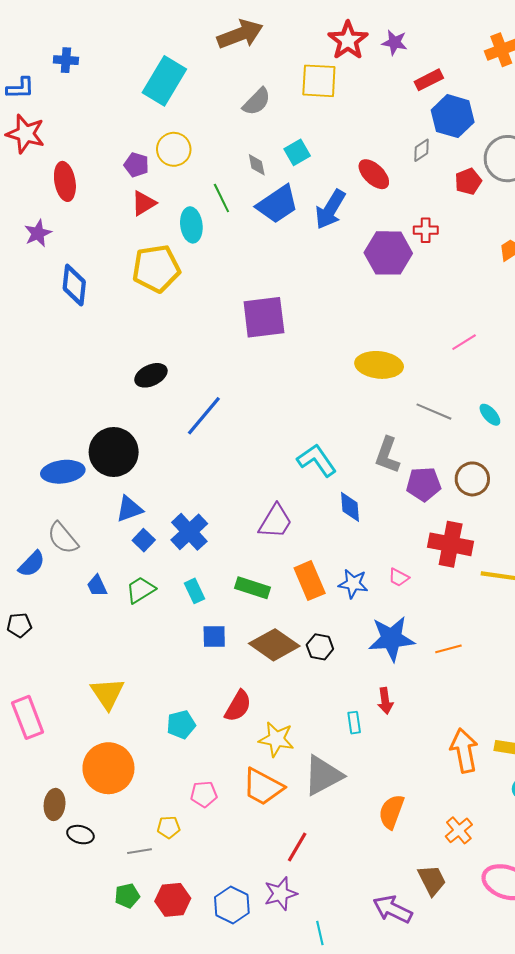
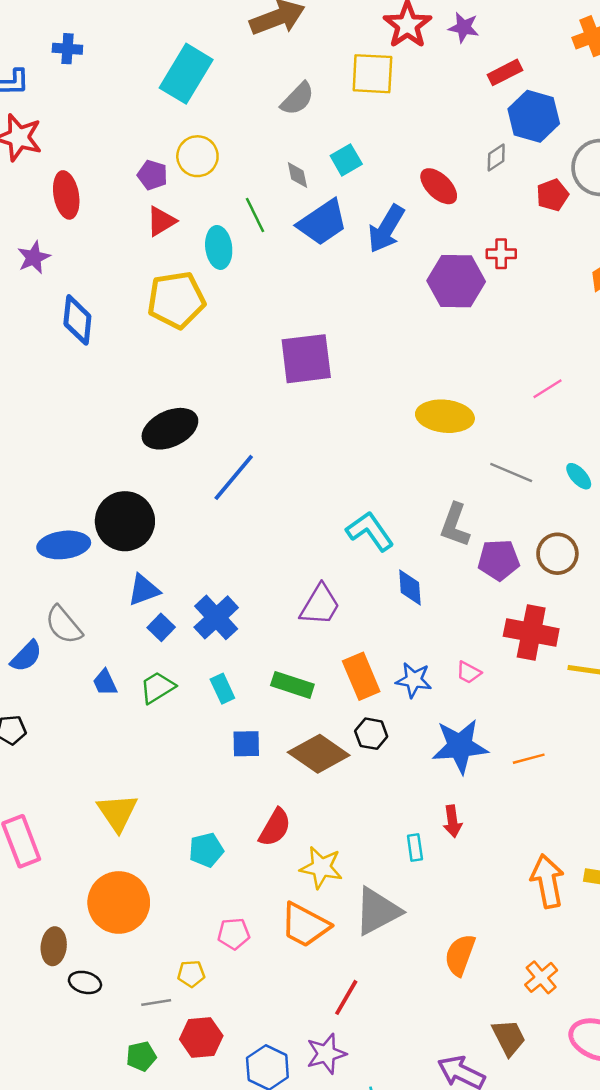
black ellipse: (151, 375) -> (170, 429), size x1.4
black hexagon: (320, 647) -> (371, 734), moved
red hexagon: (173, 900) -> (201, 1037), moved

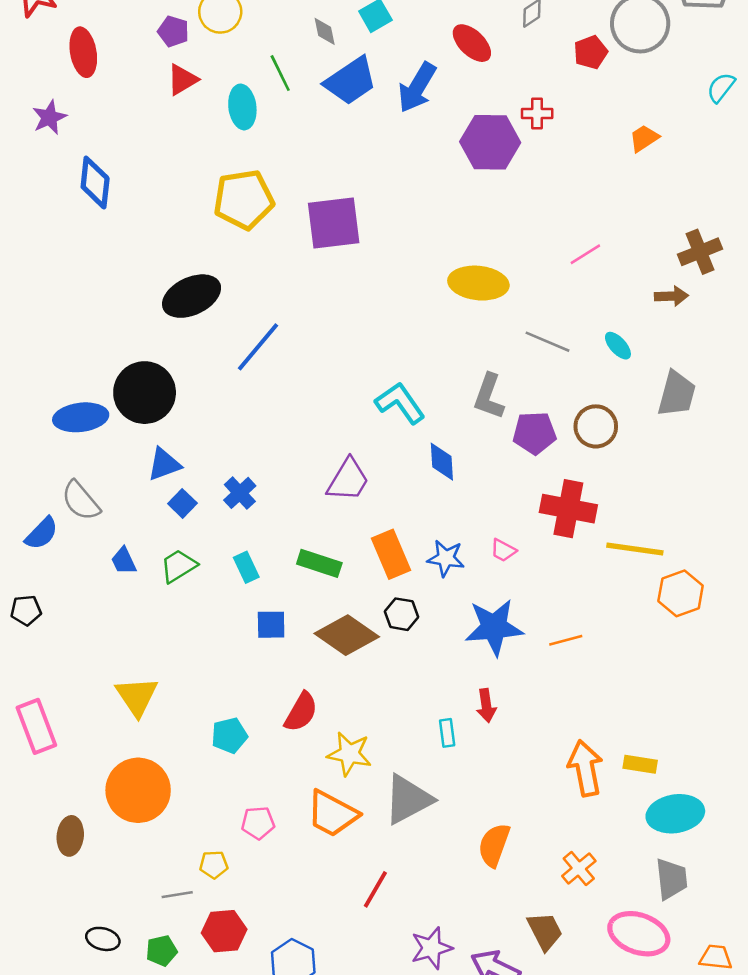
yellow pentagon: (176, 300) -> (244, 200), moved
blue cross: (216, 617) -> (240, 493), size x0.7
black ellipse: (85, 982) -> (103, 939), moved
purple star: (326, 1054) -> (431, 948), moved

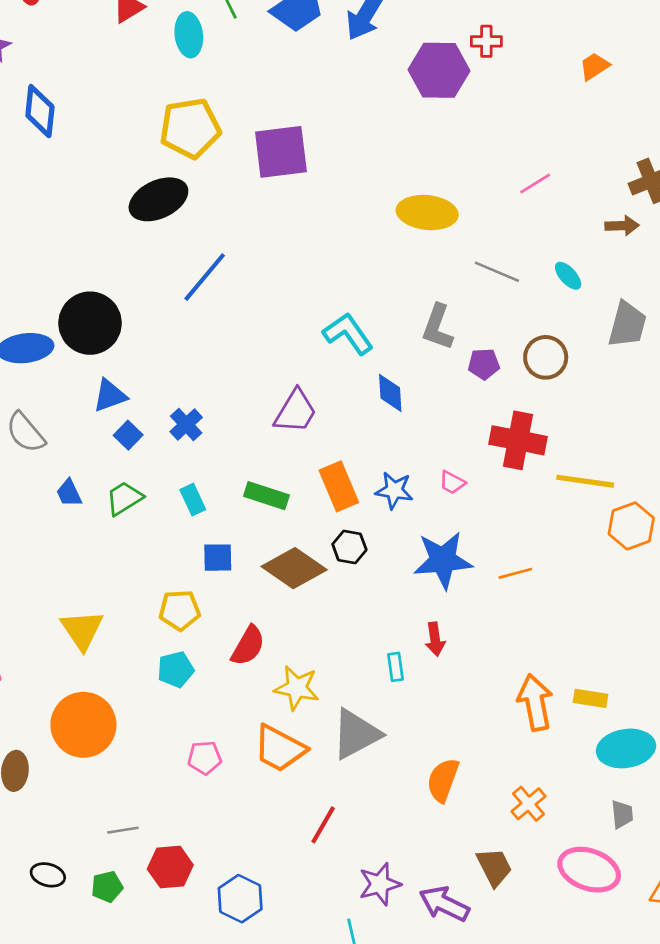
black ellipse: (192, 296) -> (158, 199), moved
purple pentagon: (534, 433) -> (484, 364), size x0.7
yellow pentagon: (214, 865) -> (180, 610), moved, size x1.4
gray trapezoid: (671, 879) -> (622, 814), size x0.7

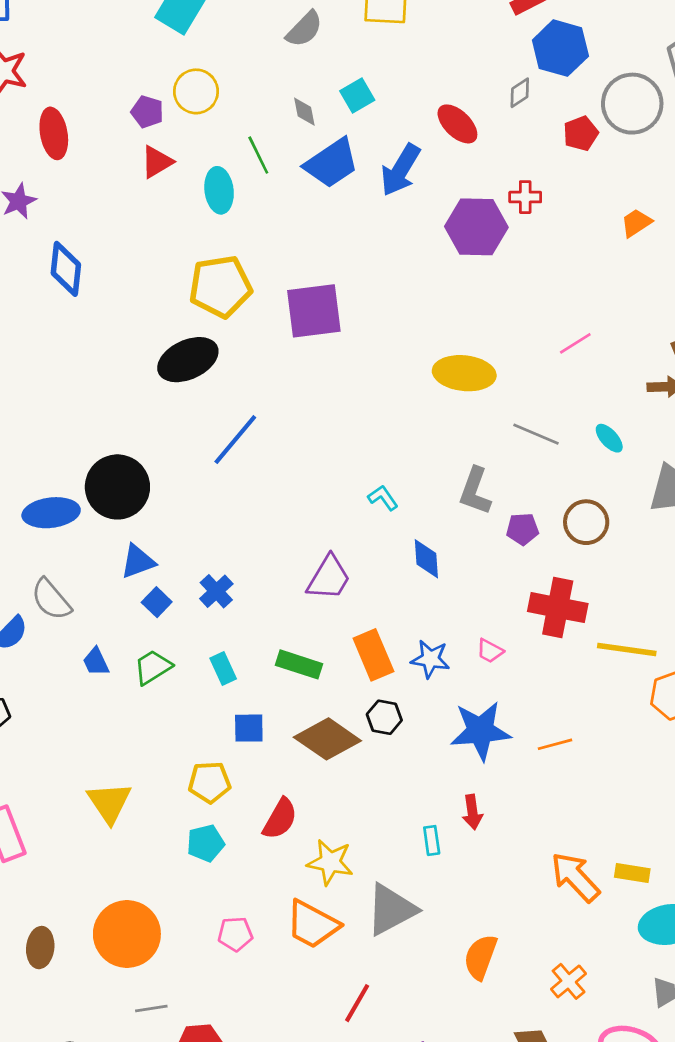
cyan L-shape: (348, 334) -> (383, 498), size x0.6
orange arrow: (535, 702) -> (575, 877), turned -32
orange circle: (83, 725) -> (127, 934), moved

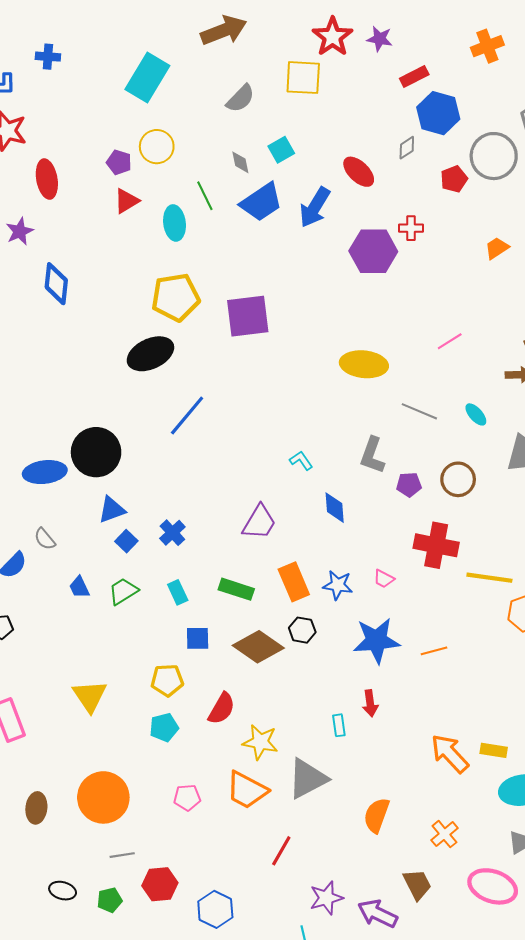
gray semicircle: (51, 599) -> (45, 539), size x0.7

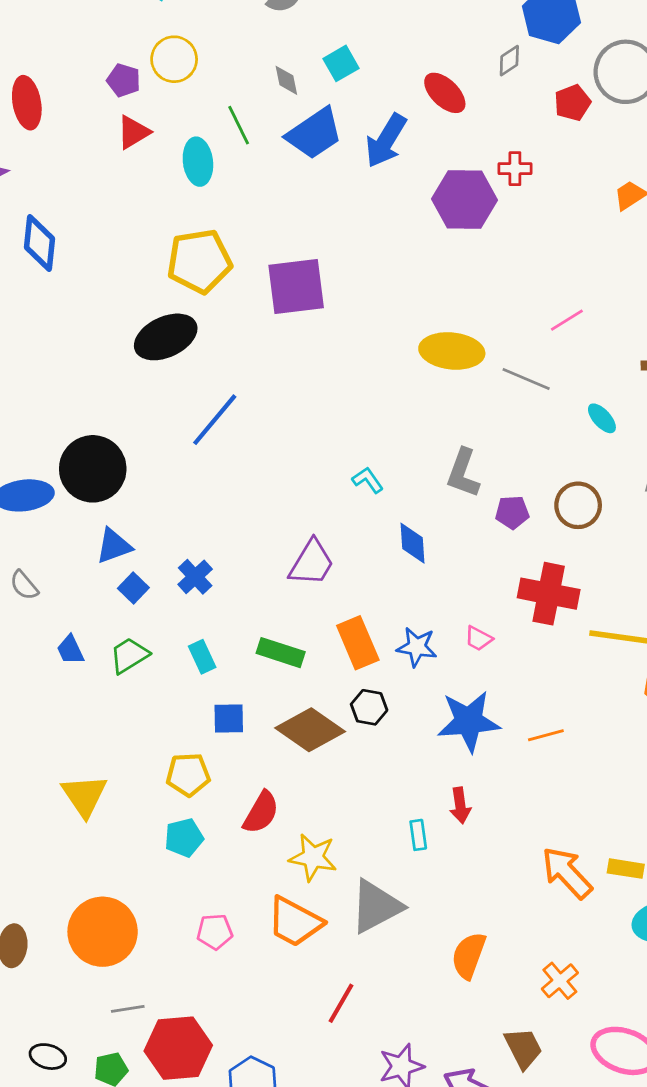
gray line: (419, 411) -> (526, 379), moved
red hexagon: (160, 884) -> (178, 1048), size x1.4

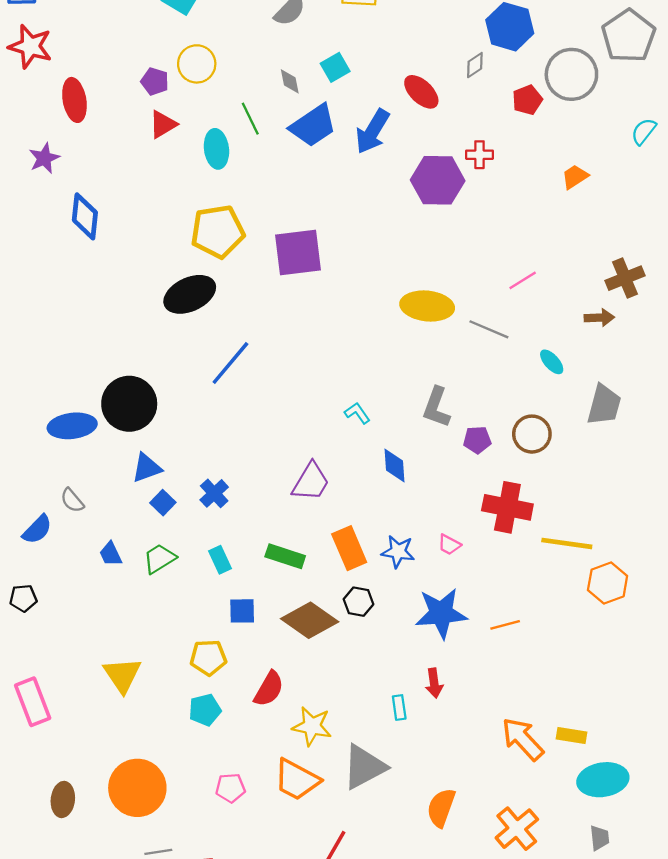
orange cross: (560, 981) -> (517, 829), size x1.4

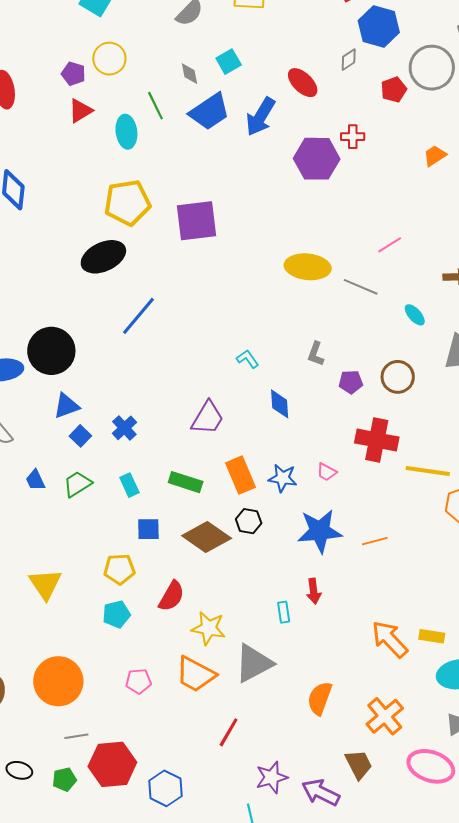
gray L-shape: (436, 407) -> (316, 354), size x0.7

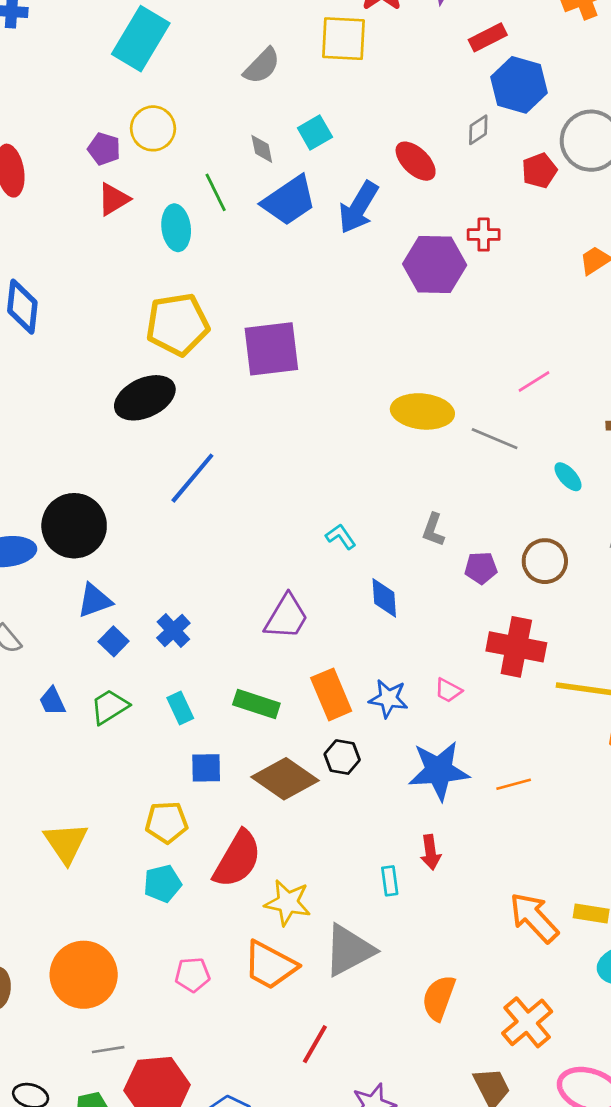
red semicircle: (171, 596) -> (237, 859), size x1.4

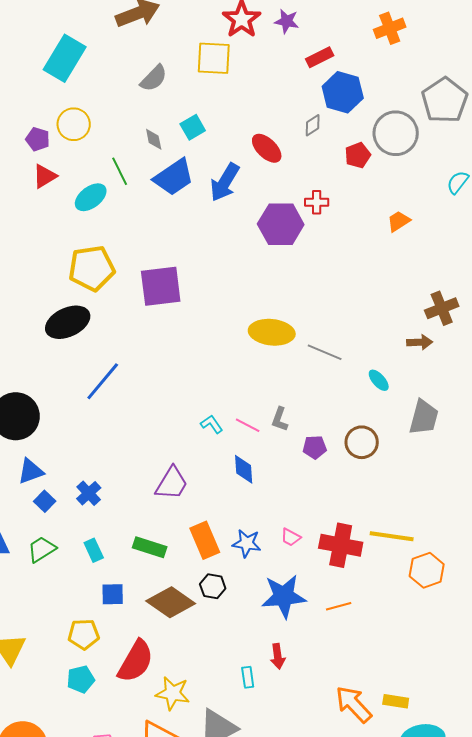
cyan ellipse: (176, 228) -> (91, 197), turned 60
pink line: (534, 382) -> (248, 425), moved, turned 60
red cross: (516, 647) -> (341, 545), moved

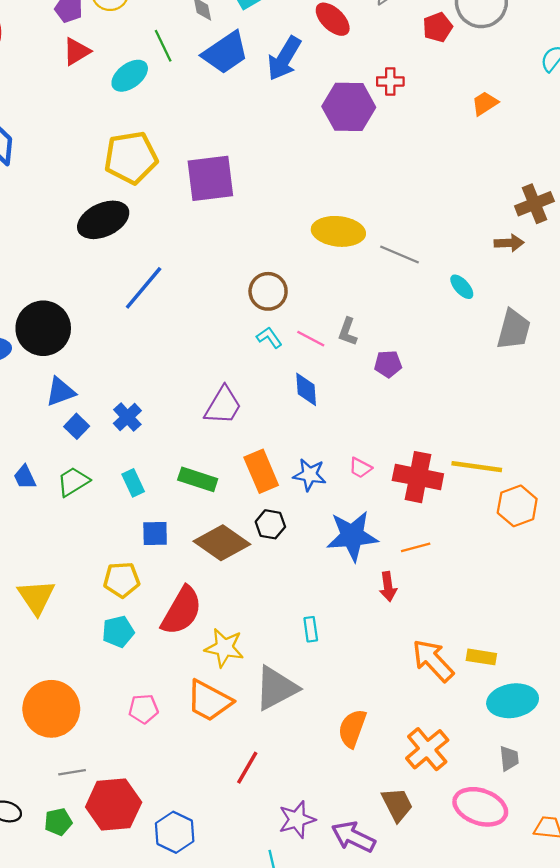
brown circle: (362, 442) -> (268, 291), moved
red arrow: (278, 656) -> (388, 587), moved

